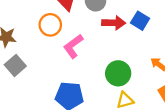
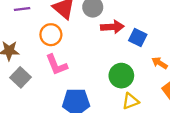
blue square: (140, 21) -> (138, 37), moved
pink L-shape: (73, 46) -> (57, 65), moved, turned -70

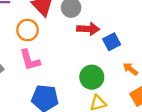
blue square: (138, 37) -> (112, 42), turned 30

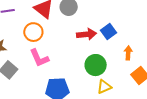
red arrow: (88, 29) -> (87, 34), moved
orange arrow: (130, 69) -> (128, 53), turned 64

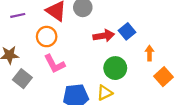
yellow triangle: (104, 87) -> (105, 93), moved

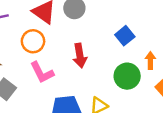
red arrow: (104, 36) -> (80, 56), moved, turned 90
green circle: (115, 68) -> (127, 76), moved

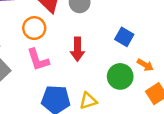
blue square: (125, 36) -> (124, 37), turned -30
orange arrow: (150, 61) -> (145, 65), turned 112

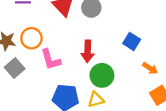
orange circle: (34, 28) -> (31, 38), moved
green circle: (120, 76) -> (102, 75), moved

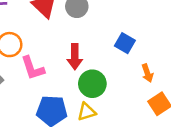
orange arrow: (150, 68) -> (147, 73), turned 40

